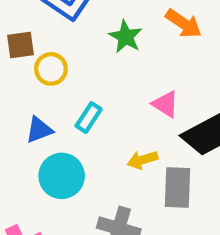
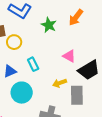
orange arrow: (183, 23) -> (76, 17), turned 96
cyan rectangle: (89, 118) -> (33, 64), turned -56

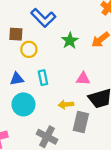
pink triangle: (69, 56) -> (83, 79), turned -40

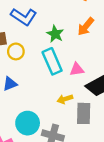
cyan rectangle: (43, 78) -> (52, 61), moved, size x1.6
cyan circle: (23, 104) -> (28, 123), moved

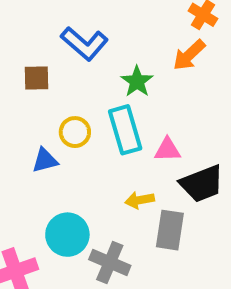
orange arrow: (86, 27) -> (189, 55), moved
yellow circle: (16, 51) -> (75, 132), moved

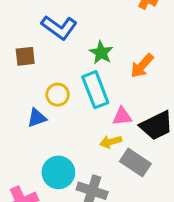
orange arrow: (189, 55) -> (142, 66), moved
pink triangle: (167, 150) -> (122, 116), moved
gray rectangle: (170, 230) -> (135, 162), turned -60

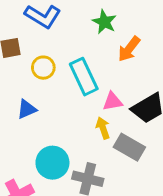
green star: (101, 53) -> (104, 22), moved
yellow circle: (58, 95) -> (43, 68), moved
yellow arrow: (111, 142) -> (103, 128), turned 90

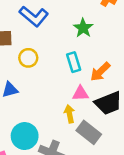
orange arrow: (129, 49) -> (100, 72), moved
cyan rectangle: (84, 77) -> (74, 62), moved, size x0.7

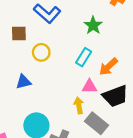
cyan rectangle: (74, 62) -> (84, 57), turned 48

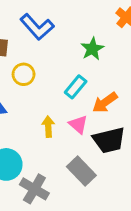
pink triangle: (89, 87) -> (78, 124), turned 35
yellow arrow: (79, 105) -> (48, 127), moved

